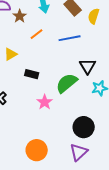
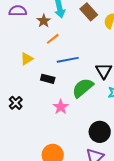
brown star: (20, 16) -> (44, 21), moved
blue line: (70, 38) -> (68, 60), moved

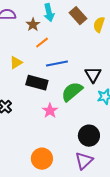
black rectangle: (48, 79) -> (37, 83), size x1.5

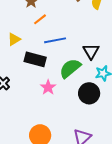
black circle: (89, 136) -> (89, 93), moved

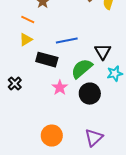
orange line: (40, 19) -> (28, 20), moved, turned 64
black circle: (89, 93) -> (90, 94), moved

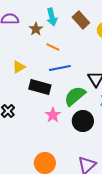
orange line: (28, 20) -> (53, 47), moved

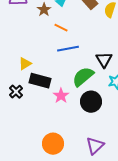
yellow triangle: (19, 67) -> (25, 64), moved
black rectangle: (40, 87) -> (40, 81), moved

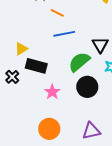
pink star: (61, 96) -> (52, 92), moved
purple triangle: (95, 146) -> (91, 131), turned 30

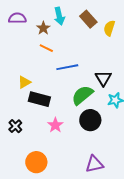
orange line: (57, 13) -> (46, 48), moved
black cross: (12, 77) -> (15, 126), moved
orange circle: (49, 129) -> (36, 162), moved

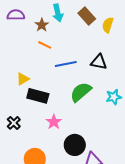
black triangle: (103, 78) -> (99, 62), moved, turned -48
black circle: (90, 120) -> (75, 145), moved

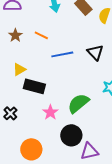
brown star: (42, 25) -> (15, 35), moved
black triangle: (99, 62) -> (95, 52), turned 36
green semicircle: (81, 92) -> (78, 103), moved

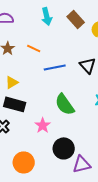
black rectangle: (34, 86) -> (15, 104), moved
green semicircle: (78, 103) -> (65, 104), moved, turned -85

